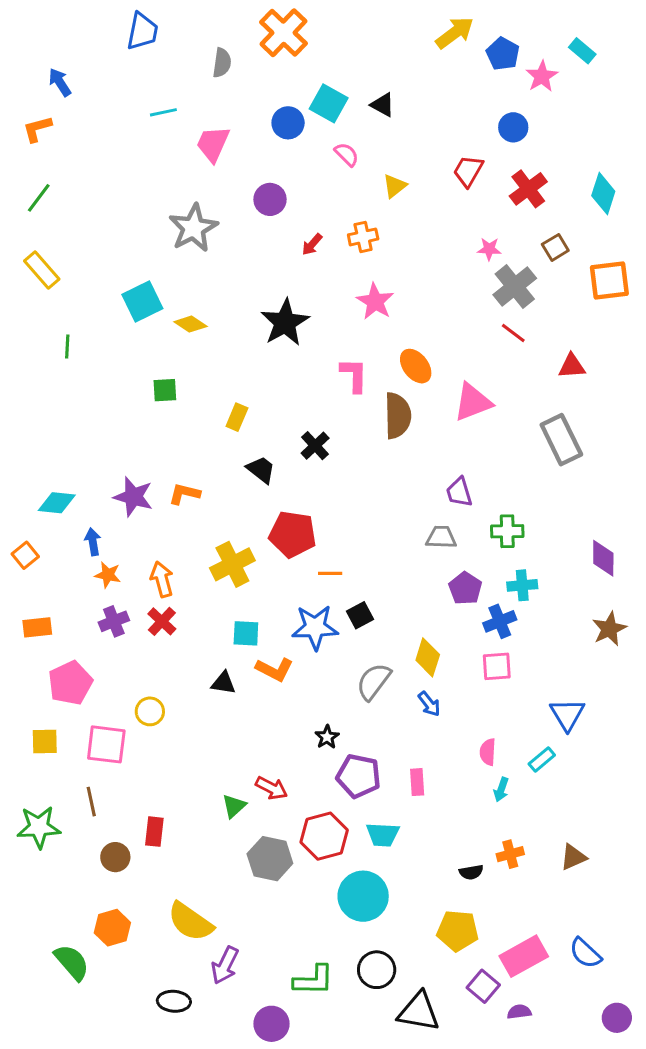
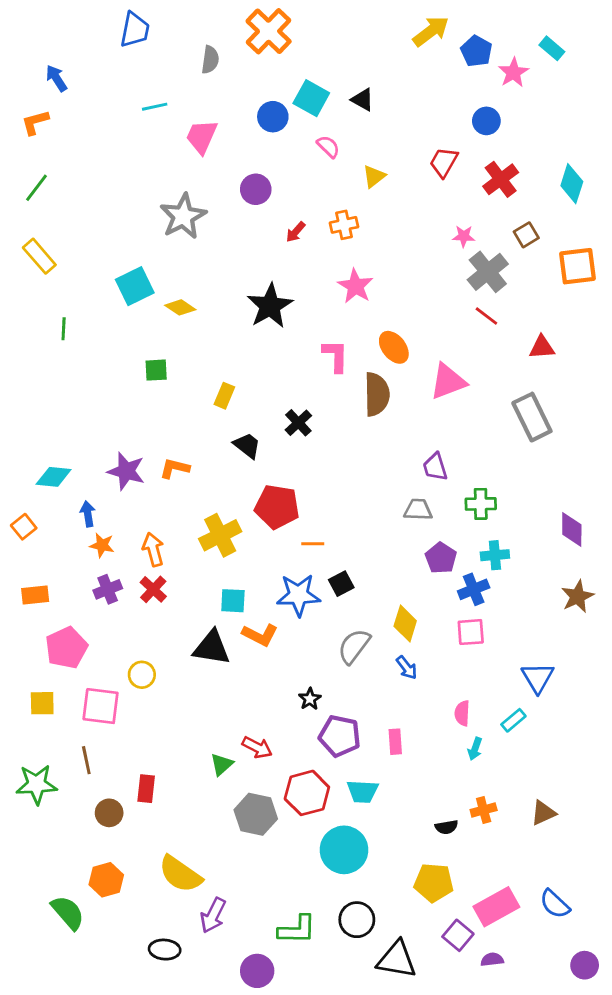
black triangle: (223, 683) -> (212, 648), size x1.6

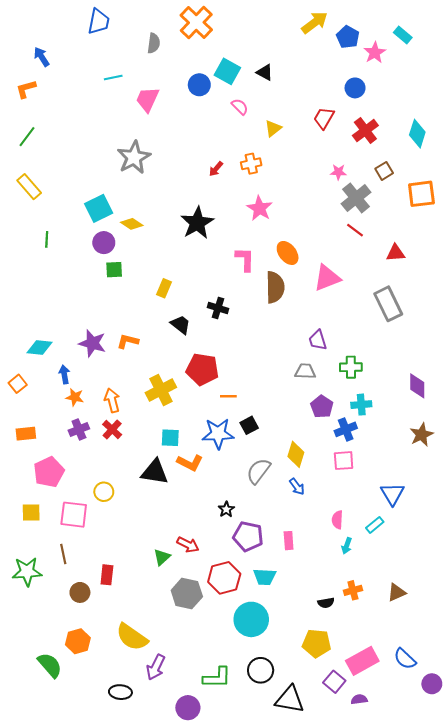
purple circle: (256, 189) -> (104, 243), moved
black cross: (298, 423) -> (218, 308), turned -30
purple circle: (585, 965) -> (432, 684), moved

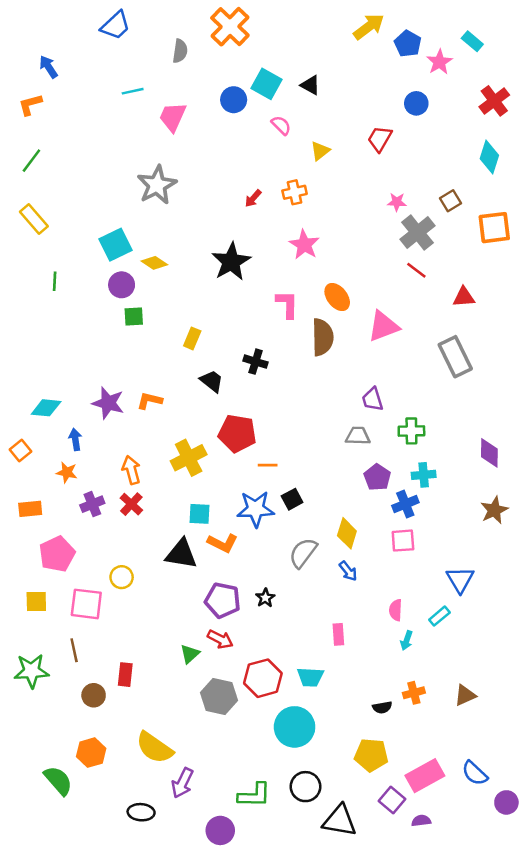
blue trapezoid: (99, 21) -> (115, 25), turned 36
red cross: (365, 130) -> (494, 101), moved
orange star: (75, 397) -> (67, 472), moved
purple pentagon: (248, 536) -> (223, 600), moved

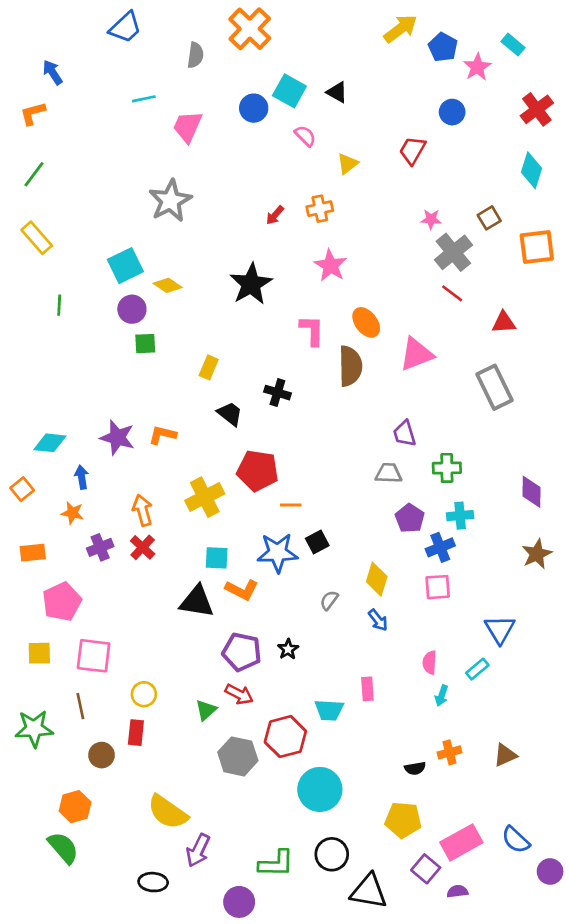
gray semicircle: (303, 553) -> (329, 600), size x0.6
yellow circle: (122, 577) -> (144, 694), moved
cyan trapezoid: (310, 677) -> (329, 710), moved
orange hexagon: (91, 753) -> (75, 807), moved

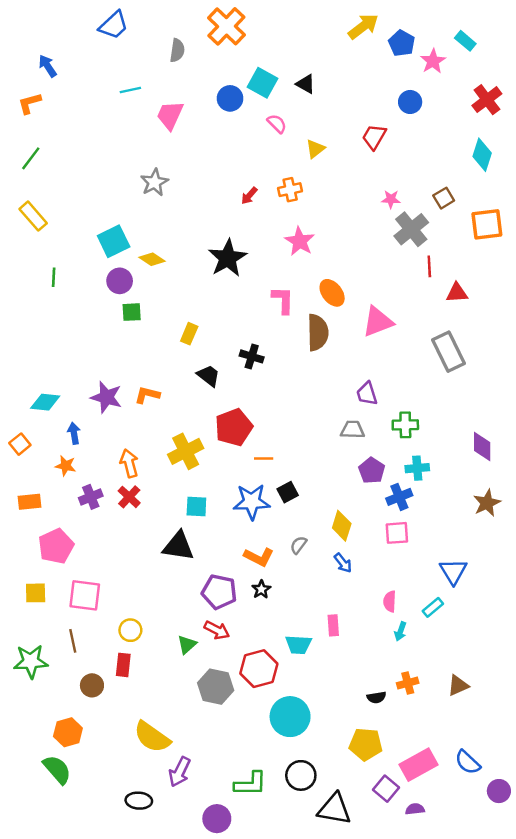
gray star: (170, 201) -> (154, 182), size x0.7
red line: (452, 293) -> (429, 266), moved, turned 50
red pentagon: (258, 471) -> (234, 427), turned -30
orange L-shape: (242, 590) -> (259, 557), moved

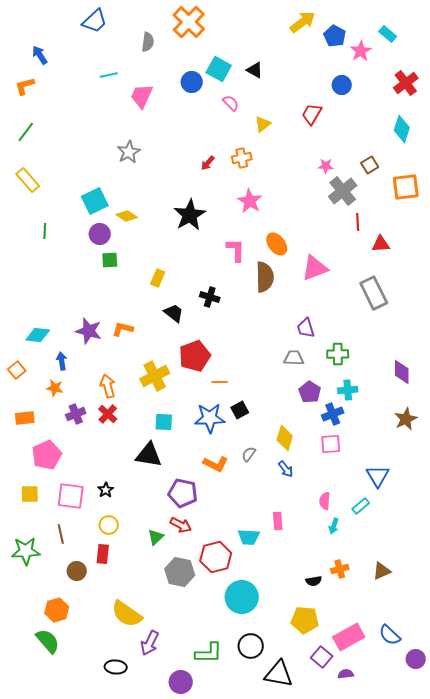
black star: (261, 589) -> (106, 490), moved

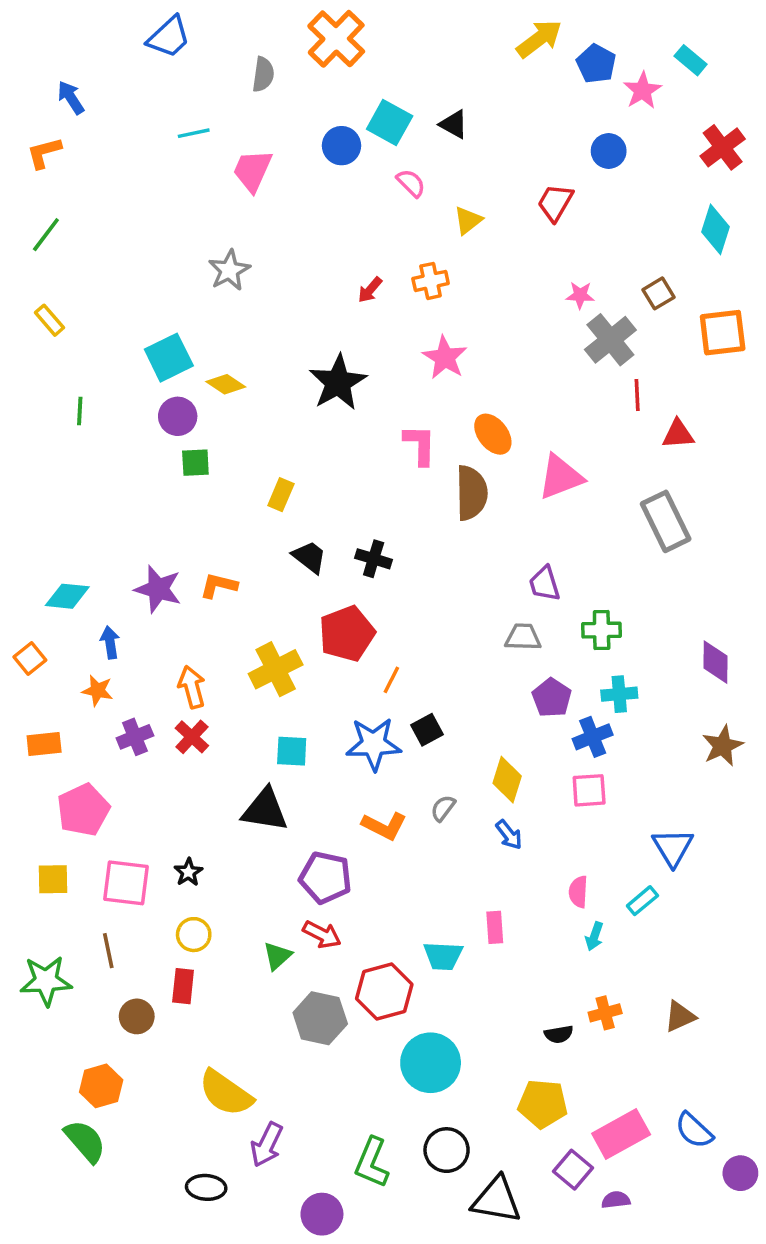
yellow rectangle: (28, 180) -> (49, 320), size x0.7
black cross: (210, 297) -> (374, 559), moved
orange line: (220, 382) -> (391, 680), turned -63
green L-shape: (209, 653) -> (372, 1162), turned 112

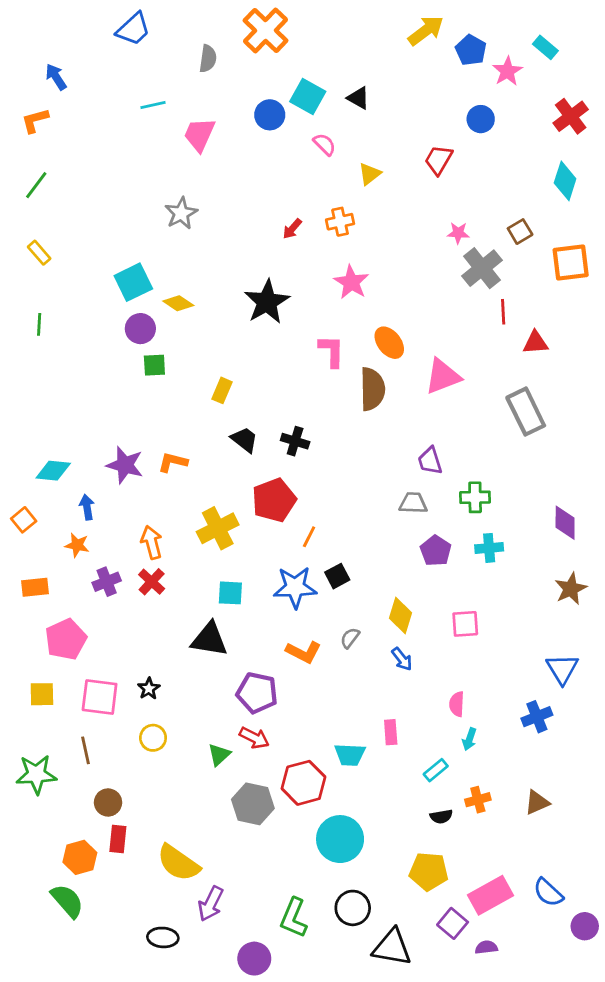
green line: (80, 411) -> (39, 324), moved
blue cross: (593, 737) -> (537, 717), moved
blue triangle: (673, 847) -> (562, 669), moved
cyan rectangle: (642, 901) -> (436, 770), moved
red rectangle: (183, 986) -> (118, 839), moved

